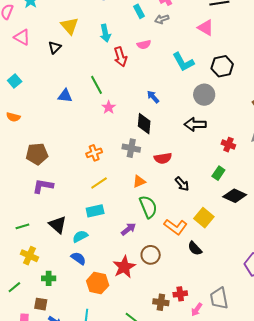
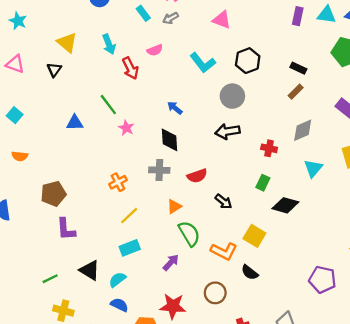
purple L-shape: (43, 186) -> (66, 229), turned -95
brown circle: (151, 255) -> (215, 293), moved
red star: (124, 267) -> (173, 306), turned -30

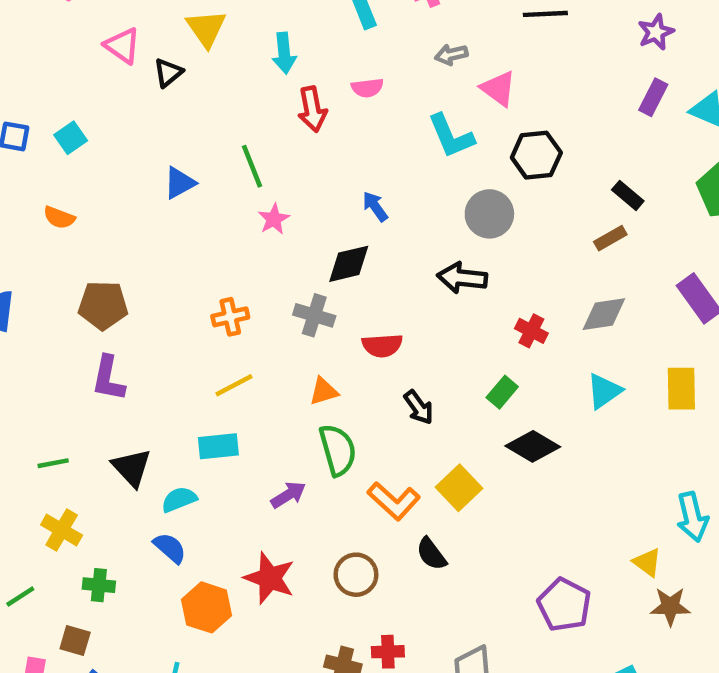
gray arrow: (171, 18) -> (451, 55), moved
pink triangle: (222, 20) -> (498, 89), moved
pink triangle: (15, 64) -> (122, 46), moved
blue triangle: (75, 123) -> (179, 183), turned -42
black diamond: (169, 140) -> (349, 264), turned 65

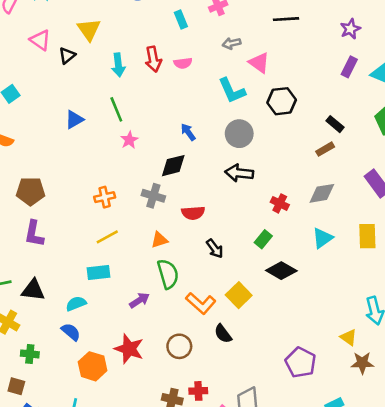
cyan arrow: (284, 53) -> (118, 65), moved
red arrow: (312, 109) -> (153, 59), moved
gray circle: (489, 214) -> (239, 134), moved
black triangle: (132, 468) -> (33, 290), moved, turned -40

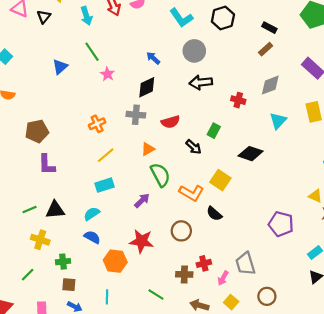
green rectangle: (263, 239) -> (214, 131), moved
brown square: (16, 386) -> (69, 285), moved

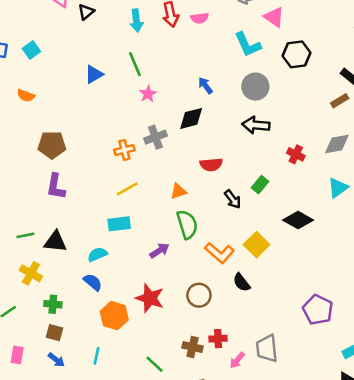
gray cross: (136, 115) -> (155, 137), moved, turned -36

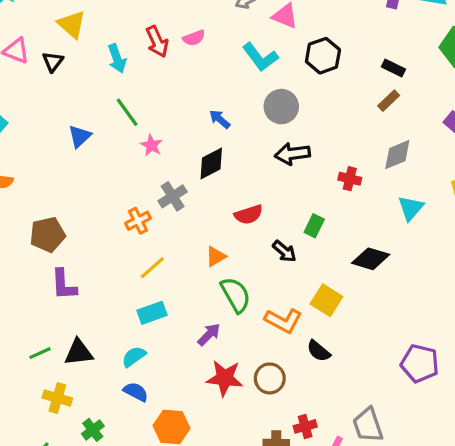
red star: (150, 298) -> (225, 378), moved
green cross: (53, 304) -> (93, 430), turned -30

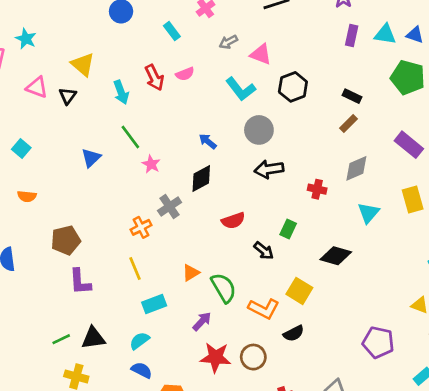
orange triangle: (216, 257) -> (191, 273), moved
yellow line: (152, 268) -> (135, 268), moved, turned -70
black semicircle: (319, 351) -> (294, 333), turned -65

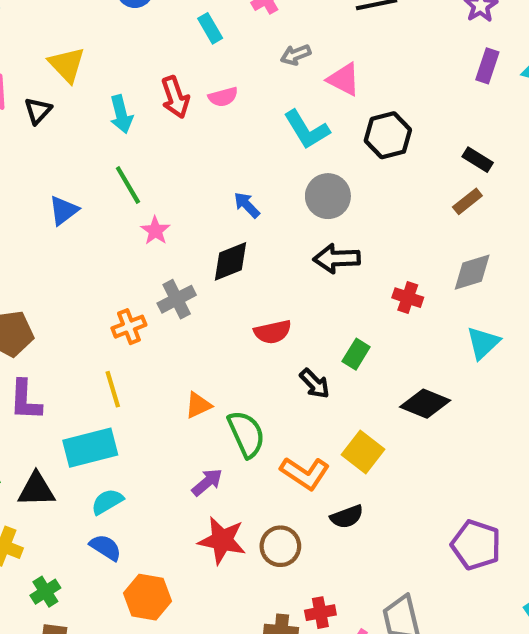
cyan rectangle: (154, 304) -> (90, 448), moved, size x1.4

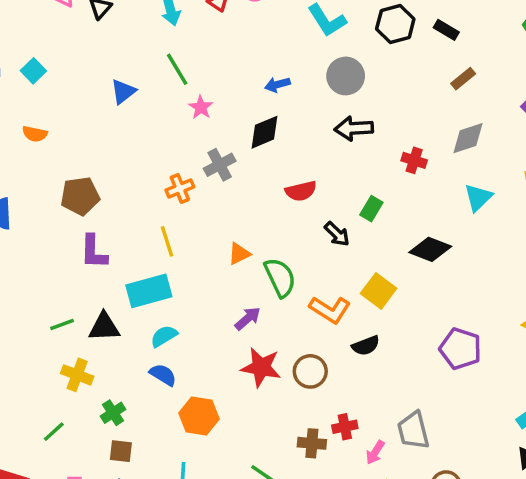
black rectangle: (478, 160) -> (446, 30), moved
blue arrow: (247, 205) -> (277, 85), turned -60
purple pentagon: (476, 545) -> (461, 349), moved

